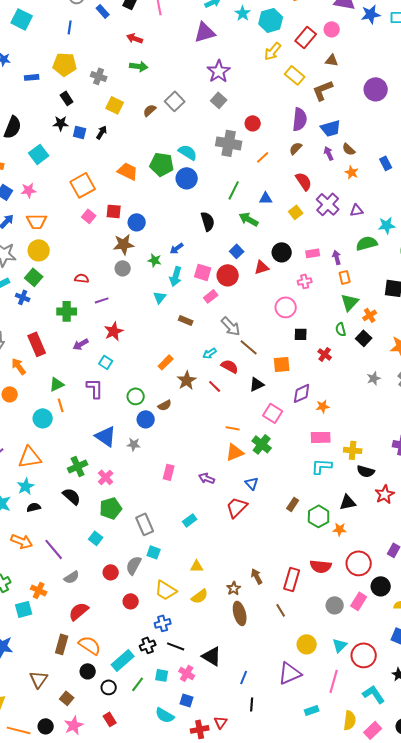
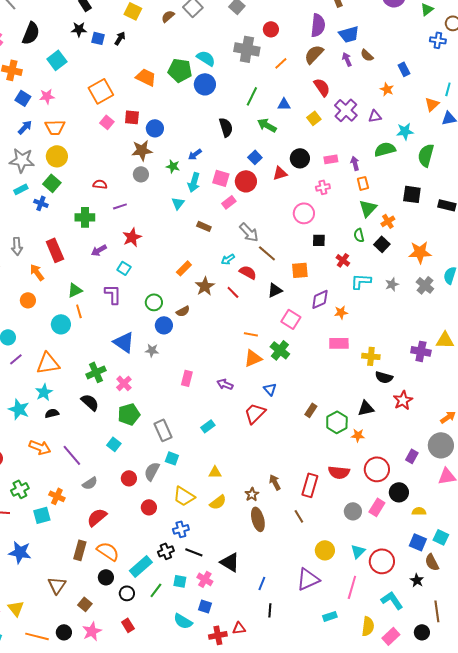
brown semicircle: (296, 148) -> (314, 54), size x1.5
orange star: (352, 172) -> (387, 89), moved
cyan L-shape: (322, 466) -> (361, 281), moved
red triangle: (221, 722) -> (239, 628), turned 48

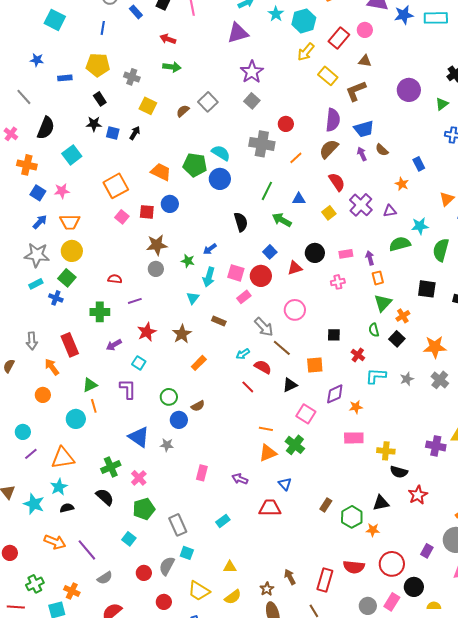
blue circle: (155, 128) -> (170, 204), moved
pink circle: (304, 213) -> (295, 310), moved
brown star: (205, 286) -> (182, 334), moved
red trapezoid: (255, 413) -> (270, 508), turned 45

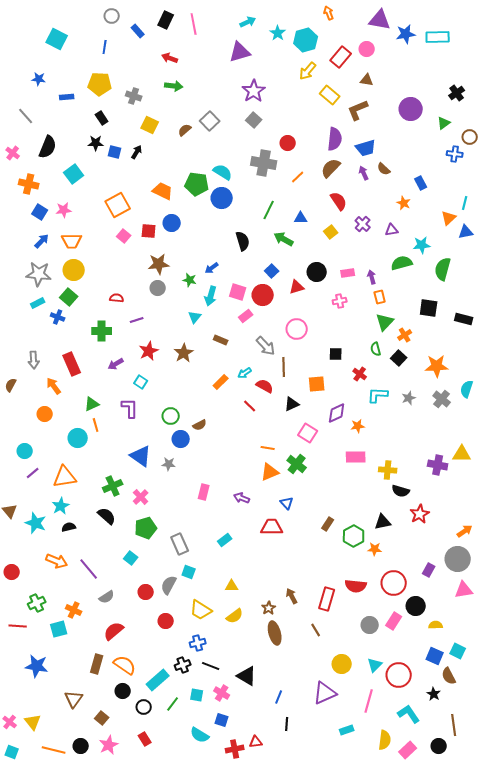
purple cross: (361, 205) -> (363, 224), size x0.7
brown line: (282, 348) -> (284, 367), turned 48
orange rectangle: (199, 363) -> (221, 382), moved

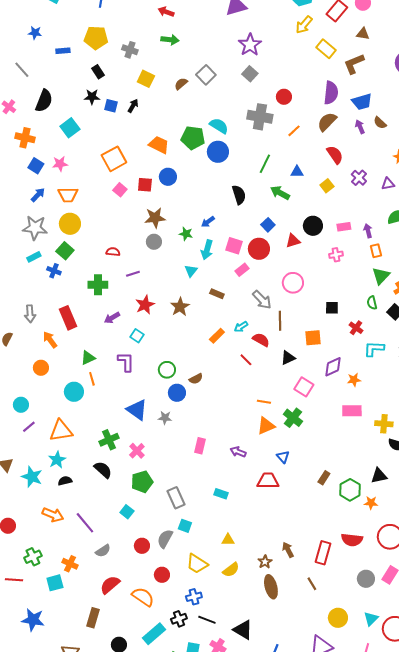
cyan rectangle: (225, 540) -> (221, 494), turned 56
orange semicircle: (125, 665) -> (143, 597), moved

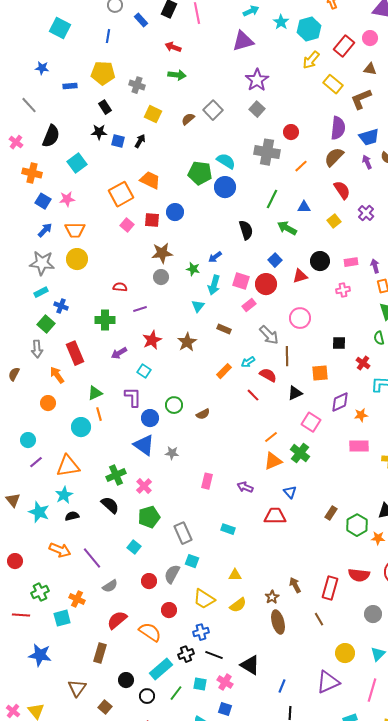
orange trapezoid: (159, 145) -> (150, 180), moved
green square: (65, 251) -> (46, 324), moved
blue circle: (177, 393) -> (150, 418), moved
orange line: (264, 402) -> (271, 437), turned -48

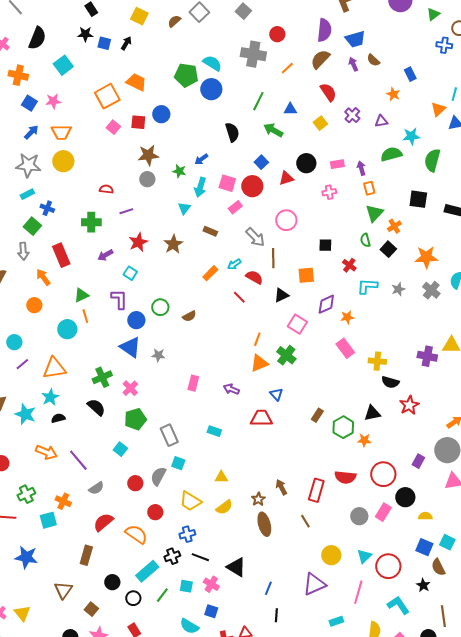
orange line: (271, 437) -> (257, 339), turned -32
pink rectangle: (359, 446) -> (345, 348), turned 54

